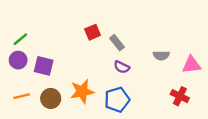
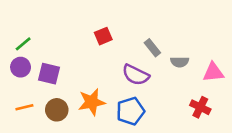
gray rectangle: (117, 43) -> (152, 48), moved
purple semicircle: (122, 67) -> (136, 75), size x1.5

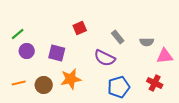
gray semicircle: (180, 62) -> (147, 42), moved
purple circle: (21, 67) -> (27, 51), moved
purple square: (49, 74) -> (57, 53), moved
blue pentagon: (130, 111) -> (119, 87), moved

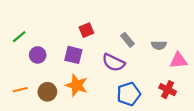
purple circle: (27, 51) -> (38, 55), moved
purple square: (57, 53) -> (73, 55), moved
orange star: (71, 79) -> (77, 85), turned 30

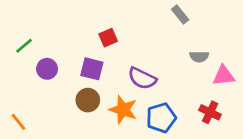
gray rectangle: (128, 40) -> (180, 14), moved
orange star: (77, 85) -> (123, 110), moved
orange line: (20, 90) -> (19, 122), moved, turned 64
brown circle: (47, 92) -> (88, 100), moved

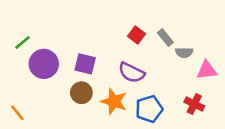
gray rectangle: (180, 14) -> (165, 38), moved
red square: (108, 38) -> (137, 35), moved, turned -30
purple circle: (47, 69) -> (44, 64), size x1.5

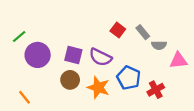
purple semicircle: (132, 73) -> (100, 57), moved
red cross: (194, 104) -> (156, 90), moved, turned 35
blue pentagon: (149, 109) -> (129, 78), moved, turned -30
orange line: (17, 113) -> (25, 97), moved

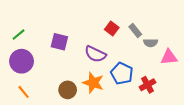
purple circle: (38, 55) -> (22, 61), moved
purple square: (73, 55) -> (59, 42), moved
brown circle: (70, 80) -> (68, 90), moved

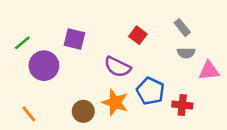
gray rectangle: (135, 30) -> (182, 28), moved
purple square: (59, 42) -> (74, 39), moved
purple circle: (22, 61) -> (44, 66), moved
red cross: (147, 85) -> (182, 105), turned 35

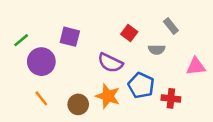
gray semicircle: (186, 53) -> (157, 50), moved
orange line: (29, 114) -> (41, 98), moved

